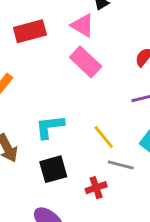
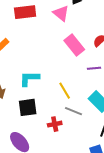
pink rectangle: (86, 62) -> (74, 45), moved

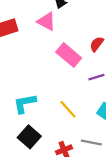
black square: (28, 107) -> (29, 137), turned -30
gray line: (73, 111) -> (91, 143), moved

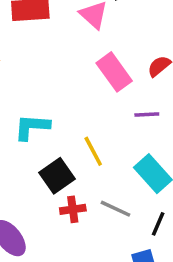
black square: (29, 137) -> (57, 176), moved

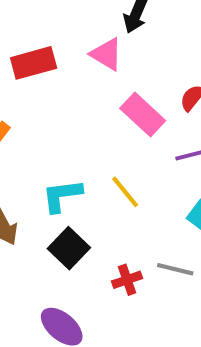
yellow line: (93, 151) -> (125, 192), moved
black square: (57, 176) -> (69, 248), moved

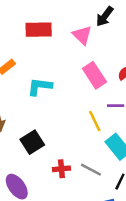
yellow line: (125, 192) -> (95, 121), moved
cyan L-shape: (62, 196) -> (40, 87), moved

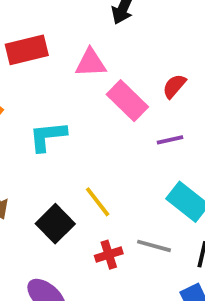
pink triangle: (82, 35) -> (91, 63), moved, turned -35
yellow line: (95, 121) -> (98, 202), moved

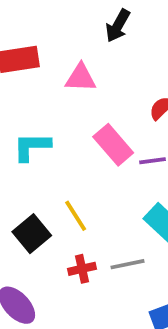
pink rectangle: (127, 101) -> (113, 145), moved
gray line: (154, 246) -> (127, 264), turned -32

